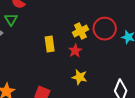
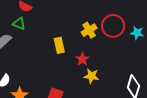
green triangle: (11, 19) -> (19, 24), turned -32
red star: (75, 51) -> (82, 59), moved

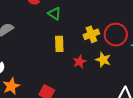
green triangle: (19, 24) -> (54, 14), moved
yellow star: (91, 76) -> (103, 60), moved

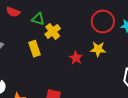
yellow cross: (91, 34) -> (53, 31), moved
yellow rectangle: (59, 44) -> (35, 49), moved

